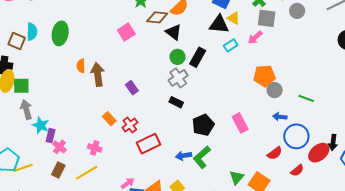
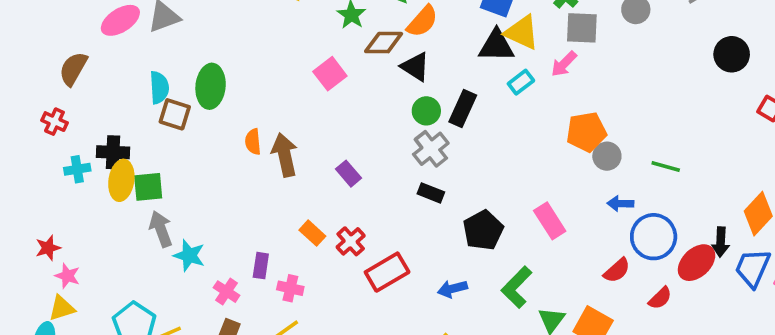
yellow triangle: (234, 18) -> (522, 32), size x1.5
brown square: (17, 41) -> (175, 114), moved
purple rectangle: (51, 136) -> (261, 266), moved
green L-shape: (202, 157) -> (517, 287), moved

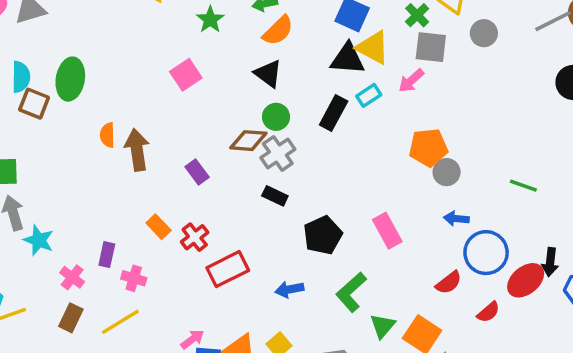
brown diamond: (384, 43) -> (248, 141), moved
black rectangle: (463, 108) -> (334, 113), moved
green line: (666, 167) -> (523, 186), moved

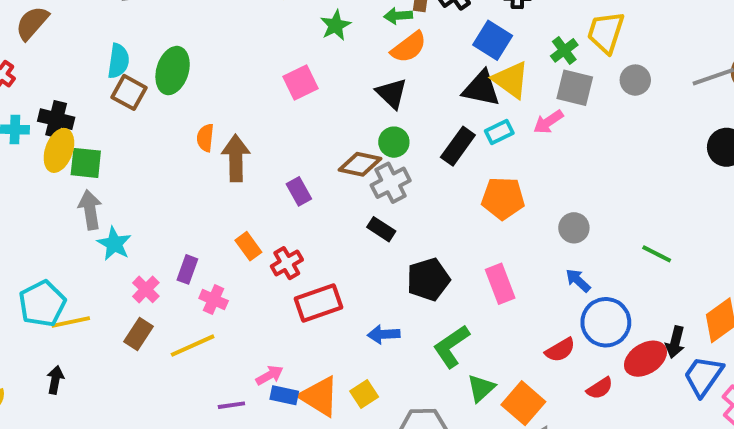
orange pentagon: (428, 148) -> (503, 198), moved
blue arrow: (456, 219) -> (578, 280), turned 30

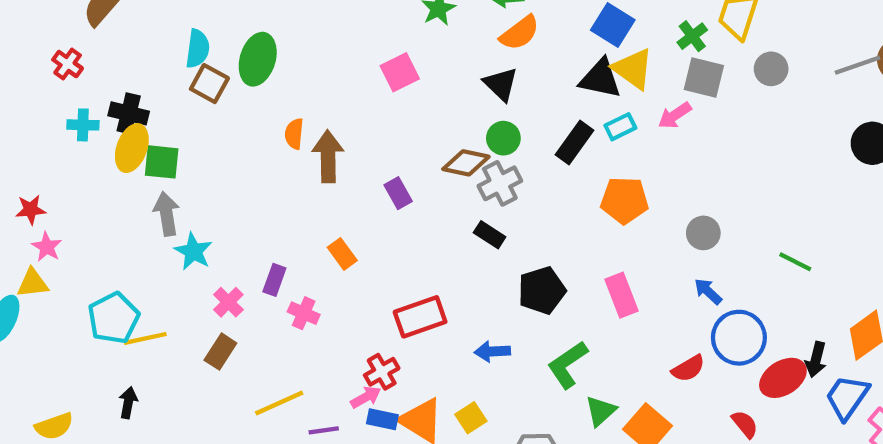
red cross: (287, 263) -> (382, 372), moved
yellow line: (193, 346) -> (279, 403), moved
red semicircle: (600, 388) -> (745, 424), moved, turned -96

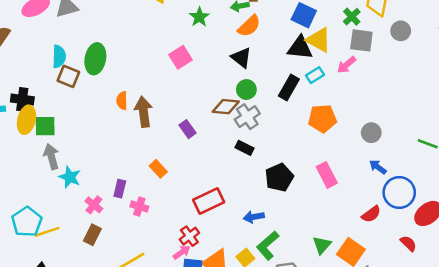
green L-shape: (568, 365) -> (268, 245), moved

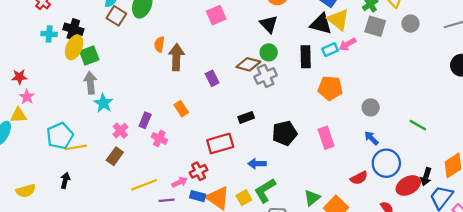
pink arrow: (347, 65) -> (348, 44), moved
black rectangle: (289, 87) -> (306, 57), turned -40
green square: (45, 126) -> (89, 55), turned -30
black rectangle: (245, 148) -> (246, 117), moved, turned -56
pink arrow: (182, 252) -> (180, 182), moved

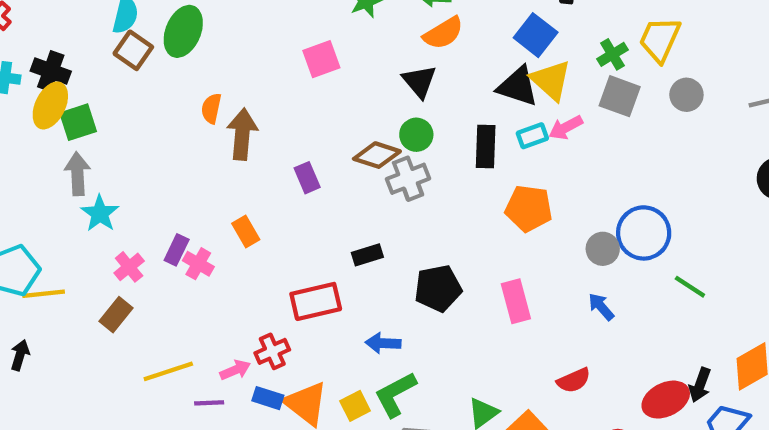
pink cross: (159, 138) -> (198, 264), moved
blue circle: (386, 163) -> (644, 233), moved

